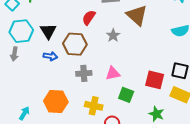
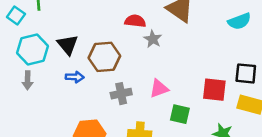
red semicircle: (89, 18) -> (135, 21), moved, turned 70

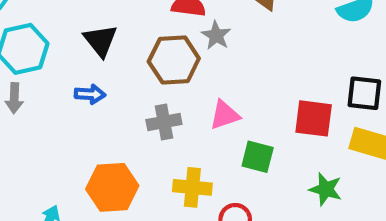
black triangle: (68, 45) -> (100, 41), moved
brown hexagon: (104, 57) -> (174, 60), moved

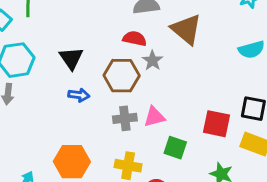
blue arrow: (90, 94) -> (79, 95), moved
gray cross: (164, 122) -> (125, 118), moved

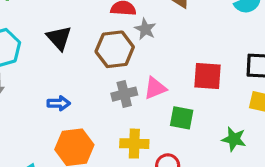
blue arrow: (79, 95) -> (59, 103), moved
red square: (216, 124) -> (208, 76), moved

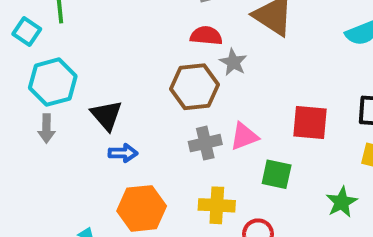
black triangle: (59, 38) -> (106, 115), moved
green star: (234, 139) -> (342, 202), turned 30

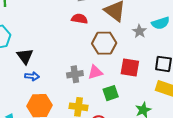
gray star: (233, 62) -> (139, 31), moved
brown hexagon: (194, 87) -> (104, 43), moved
green square: (277, 174) -> (111, 93), turned -35

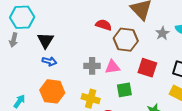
red semicircle: (79, 19) -> (104, 25), moved

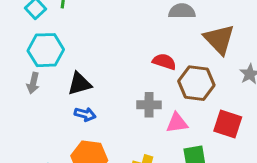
black triangle: (45, 40) -> (80, 84), turned 42
gray cross: (92, 66) -> (149, 105), moved

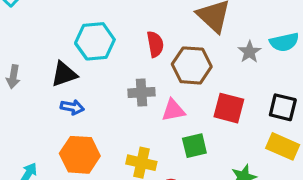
cyan hexagon: (46, 50) -> (95, 41), moved
red semicircle: (164, 62) -> (155, 44), turned 65

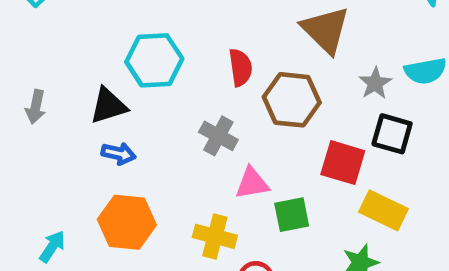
gray cross: (141, 92) -> (218, 136), turned 30
black square: (283, 107) -> (392, 134), moved
pink triangle: (173, 110) -> (252, 183), moved
yellow rectangle: (283, 146) -> (383, 210), moved

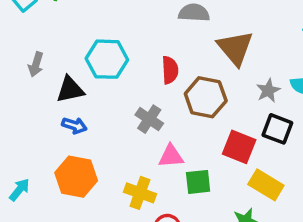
gray arrow: (36, 107) -> (36, 64), moved

